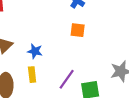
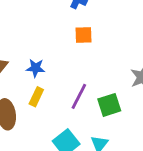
yellow rectangle: (32, 75) -> (36, 97), turned 40

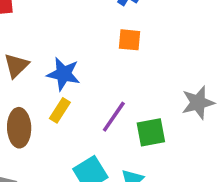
blue star: (35, 68) -> (63, 74), size x1.4

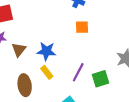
yellow rectangle: (60, 110) -> (47, 72), turned -64

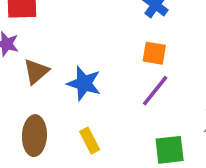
yellow rectangle: (47, 72) -> (90, 141), moved
purple line: (78, 72) -> (155, 91), moved

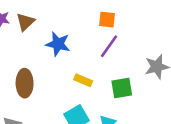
brown triangle: (36, 71) -> (25, 22), moved
yellow rectangle: (90, 141) -> (83, 80), moved, turned -36

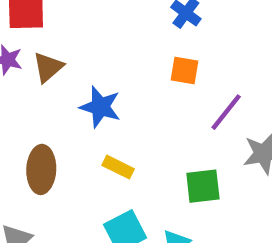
purple line: (109, 46) -> (226, 112), moved
yellow rectangle: (83, 80) -> (118, 167), moved

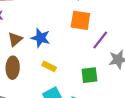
brown triangle: (48, 67) -> (15, 39), moved
orange square: (184, 71) -> (80, 20), size x1.5

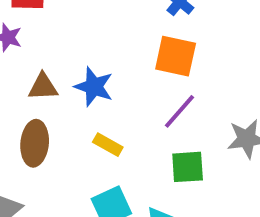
brown triangle: (15, 39) -> (43, 87), turned 35
purple line: (100, 40) -> (180, 111), moved

